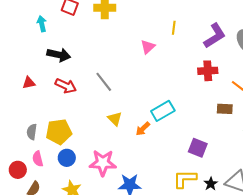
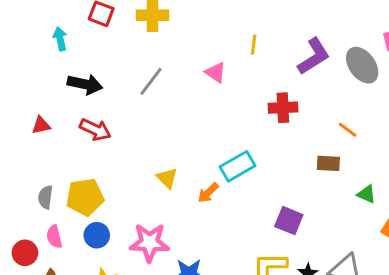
pink triangle: (148, 47) -> (216, 72), turned -42
red cross: (208, 71) -> (283, 108), moved
gray line: (104, 82) -> (151, 81), moved, turned 75

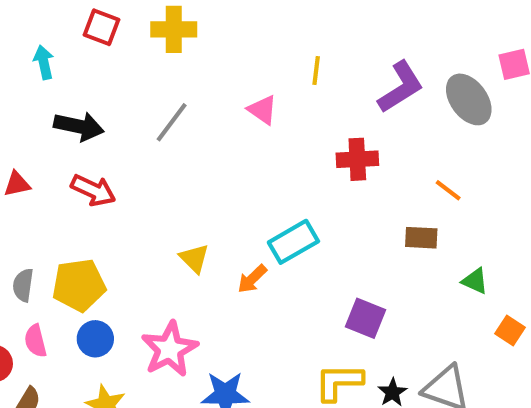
pink star: (150, 243) -> (170, 349), turned -30

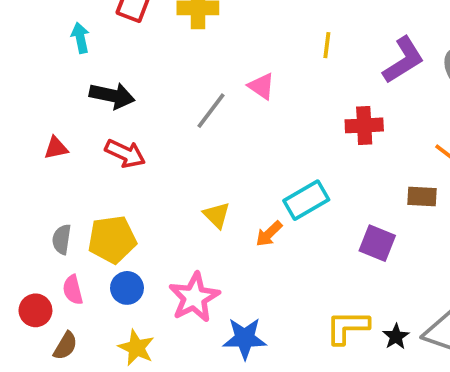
pink triangle: (262, 110) -> (261, 86), moved
gray line: (172, 122) -> (211, 111), moved
purple square: (366, 318) -> (377, 243), moved

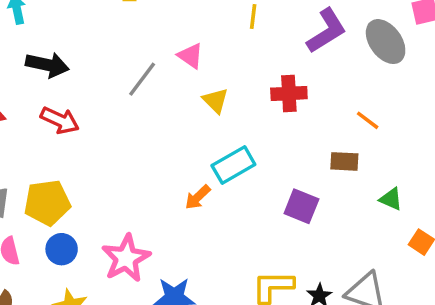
yellow triangle: (217, 215) -> (216, 101), moved

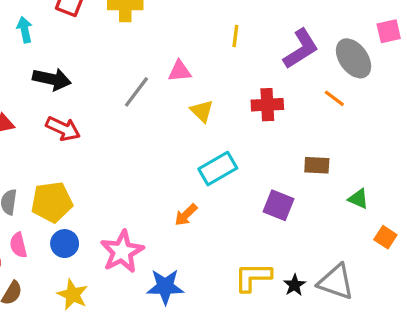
pink triangle: (190, 56) -> (180, 71), turned -40
orange line: (368, 120) -> (334, 98), moved
orange arrow: (198, 197) -> (186, 215), moved

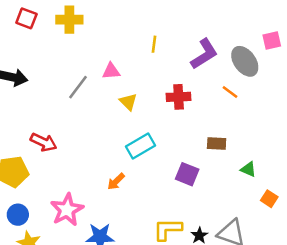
red arrow: (63, 129) -> (44, 142), moved
blue circle: (65, 244) -> (18, 215), moved

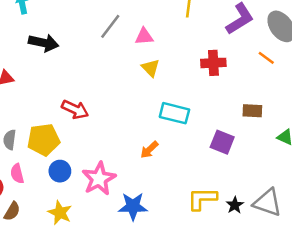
gray line: (78, 87) -> (110, 26), moved
yellow triangle: (128, 102) -> (151, 68), moved
cyan rectangle: (140, 146) -> (174, 113), turned 44
blue circle: (18, 215) -> (60, 171), moved

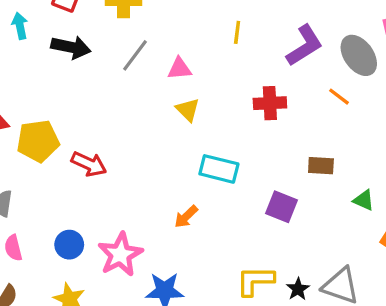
black arrow: (44, 43) -> (71, 47), moved
yellow pentagon: (44, 140) -> (38, 141), moved

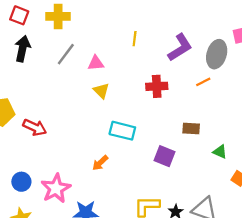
black arrow: (71, 47) -> (23, 49), turned -90
gray ellipse: (359, 55) -> (217, 54), turned 52
orange line: (339, 97) -> (203, 82), turned -64

